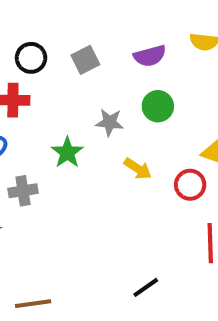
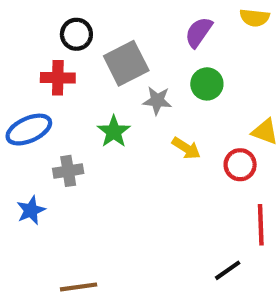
purple semicircle: (150, 56) -> (199, 32), turned 140
gray square: (85, 60) -> (126, 63), moved, size x1.5
black line: (146, 287) -> (228, 270), moved

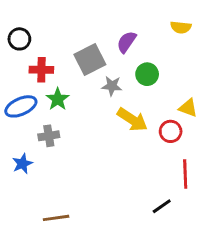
purple semicircle: (199, 32) -> (127, 42), moved
black circle: (76, 34) -> (19, 39), moved
green star: (114, 132) -> (58, 99), moved
yellow arrow: (186, 148) -> (132, 120), size x1.5

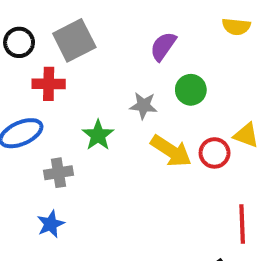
gray square: (90, 60) -> (74, 40), moved
green star: (58, 99) -> (98, 135), moved
red circle: (171, 131) -> (215, 153), moved
blue star: (22, 164) -> (51, 224), moved

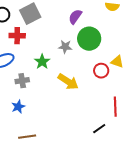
green circle: (191, 90) -> (89, 39), size x1.5
yellow arrow: (171, 151) -> (68, 82), moved

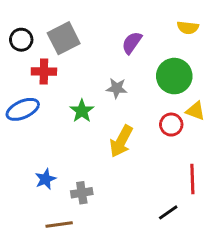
green circle: (89, 39) -> (174, 76), moved
gray cross: (22, 81) -> (82, 193), moved
yellow arrow: (68, 82) -> (121, 141), turned 85

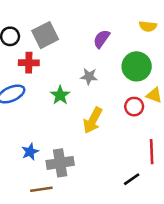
gray cross: (82, 193) -> (60, 163), size x1.5

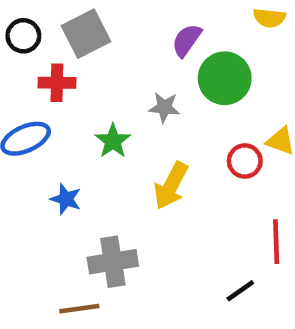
green circle: (137, 66) -> (225, 78), moved
blue star: (30, 152) -> (66, 199), moved, turned -30

